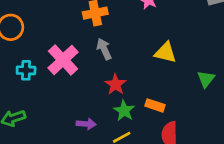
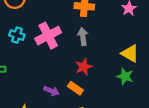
orange rectangle: (155, 105) -> (75, 88), moved
green star: (124, 111) -> (125, 76), moved, turned -30

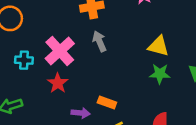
red star: (84, 67) -> (58, 83), moved

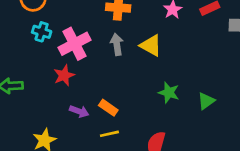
yellow triangle: (158, 46) -> (151, 45), moved
cyan cross: (24, 60) -> (42, 32), moved

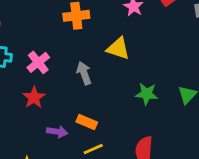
pink cross: (74, 44) -> (38, 62), size x0.7
gray arrow: (117, 44) -> (84, 73), moved

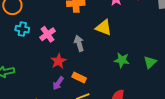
red star: (34, 98) -> (58, 61), moved
purple arrow: (57, 132) -> (58, 83), turned 112

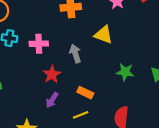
pink cross: (48, 34) -> (39, 44), turned 35
orange rectangle: (79, 78) -> (85, 93), moved

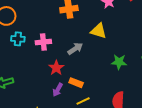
gray arrow: (75, 54) -> (75, 49), turned 77
orange rectangle: (85, 93) -> (76, 83), moved

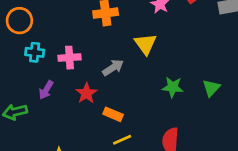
yellow triangle: (98, 31) -> (145, 44), turned 36
purple arrow: (58, 90) -> (46, 90), moved

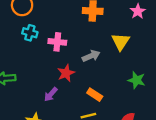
purple arrow: (46, 90) -> (51, 94), moved
orange rectangle: (113, 114) -> (95, 95), moved

